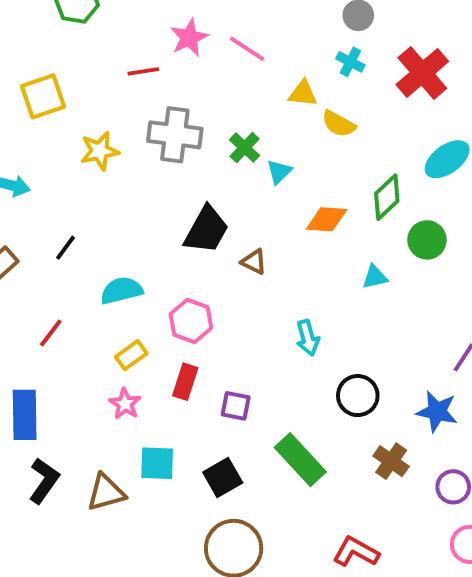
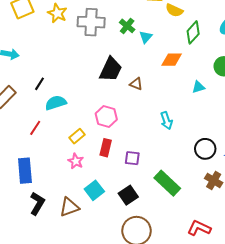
yellow star: (100, 151) -> (57, 13), moved, turned -30
green diamond: (387, 197) -> (193, 32), moved
cyan semicircle: (122, 290) -> (56, 103), moved
black circle: (358, 396) -> (205, 149), moved
cyan square: (157, 463) -> (94, 190), turned -36

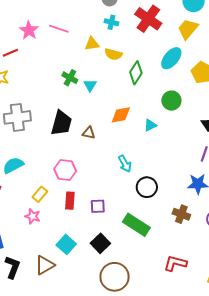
gray cross: (91, 22) -> (17, 117), moved
orange diamond: (172, 60) -> (121, 115), moved
black circle: (205, 149) -> (147, 187), moved
pink star: (76, 161) -> (33, 216), moved

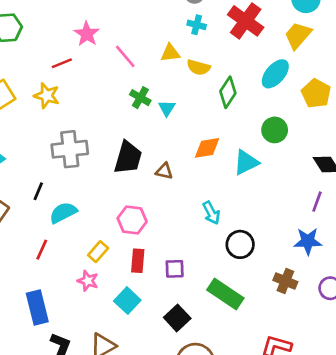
pink line: (59, 29) -> (125, 56), moved, turned 30
cyan triangle: (150, 125) -> (246, 162), size x1.5
cyan square: (66, 244) -> (127, 301), moved

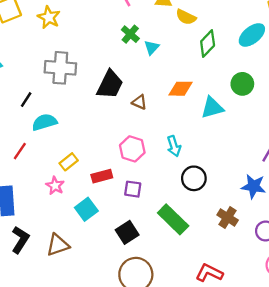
pink hexagon: (132, 220) -> (132, 149), moved
red rectangle: (138, 261) -> (102, 176), turned 60

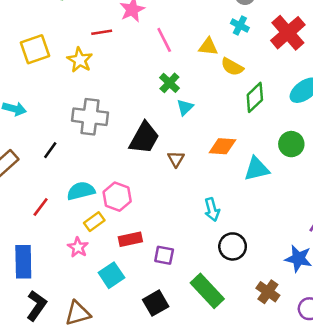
cyan triangle: (152, 48) -> (185, 107), moved
brown triangle: (139, 102) -> (176, 159), turned 35
cyan semicircle: (44, 122) -> (81, 191), moved
pink hexagon: (132, 149) -> (117, 197), moved

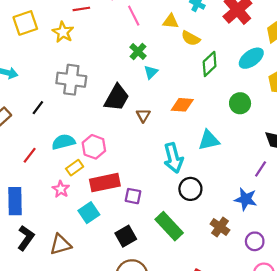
cyan triangle: (257, 169) -> (209, 140), moved
cyan arrow: (212, 210) -> (173, 158), size x1.5
red rectangle: (130, 239) -> (105, 183), size x1.5

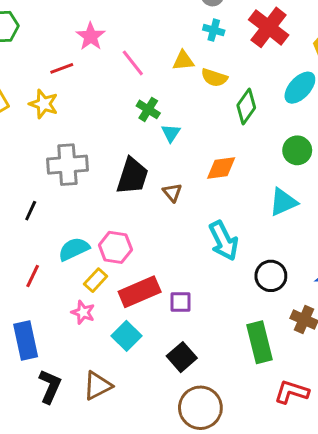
cyan triangle: (209, 140) -> (283, 202), moved
black circle: (190, 189) -> (271, 276), moved
green rectangle: (169, 226) -> (260, 342), moved, turned 40

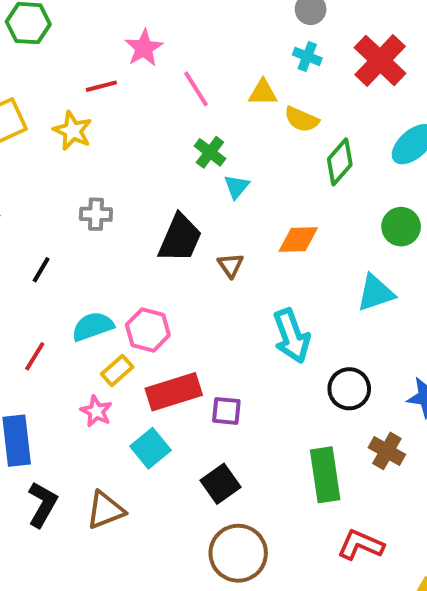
gray cross: (67, 165) -> (96, 214), size x0.6

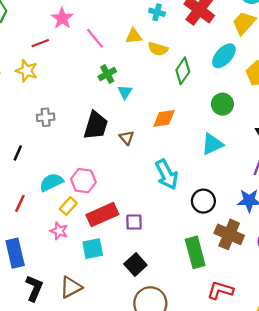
green cross: (210, 152) -> (107, 74), turned 30
cyan square: (150, 448) -> (93, 249), turned 35
brown cross: (387, 451) -> (229, 234), size x1.4

